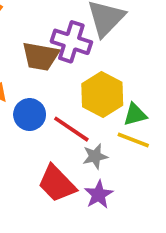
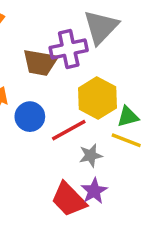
purple cross: (71, 42) -> (69, 49), turned -30
red line: (71, 129) -> (69, 130), turned -63
red trapezoid: (57, 184) -> (69, 199), moved

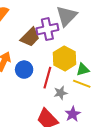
brown trapezoid: (40, 63) -> (30, 37), turned -55
red line: (69, 130) -> (47, 78), turned -45
purple star: (94, 191) -> (73, 114), moved

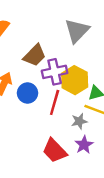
purple cross: (47, 29) -> (55, 72), moved
gray star: (61, 93) -> (79, 121), moved

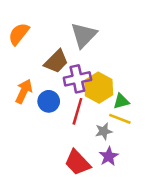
gray triangle: (77, 31) -> (84, 35), moved

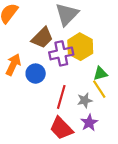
yellow hexagon: (99, 88) -> (80, 47), moved
red line: (77, 111) -> (61, 97), moved
yellow line: (120, 119) -> (99, 89), turned 36

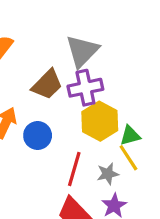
yellow hexagon: (80, 47) -> (100, 121), moved
purple cross: (61, 53) -> (85, 88), moved

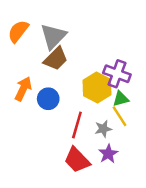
gray triangle: (82, 51) -> (53, 36), moved
purple cross: (85, 88) -> (117, 74), moved, turned 32

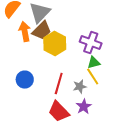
yellow hexagon: (97, 87) -> (55, 44), moved
orange arrow: (23, 89) -> (25, 32), moved, turned -36
blue circle: (48, 99) -> (25, 80), moved

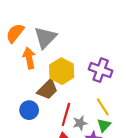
brown trapezoid: (42, 30) -> (48, 90), moved
green triangle: (94, 62) -> (104, 125), moved, turned -32
gray star: (80, 86) -> (80, 123), moved

